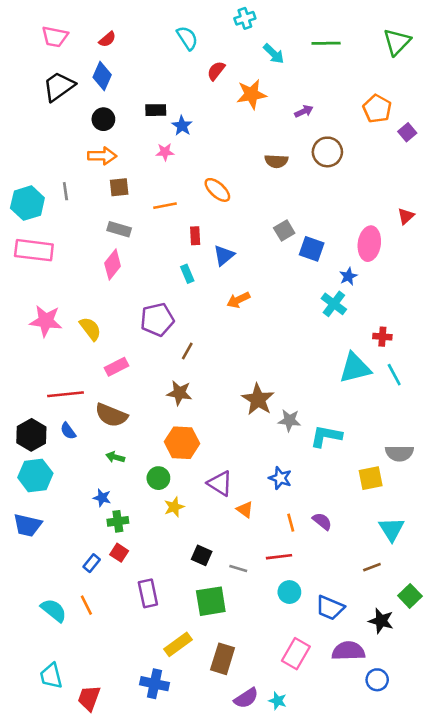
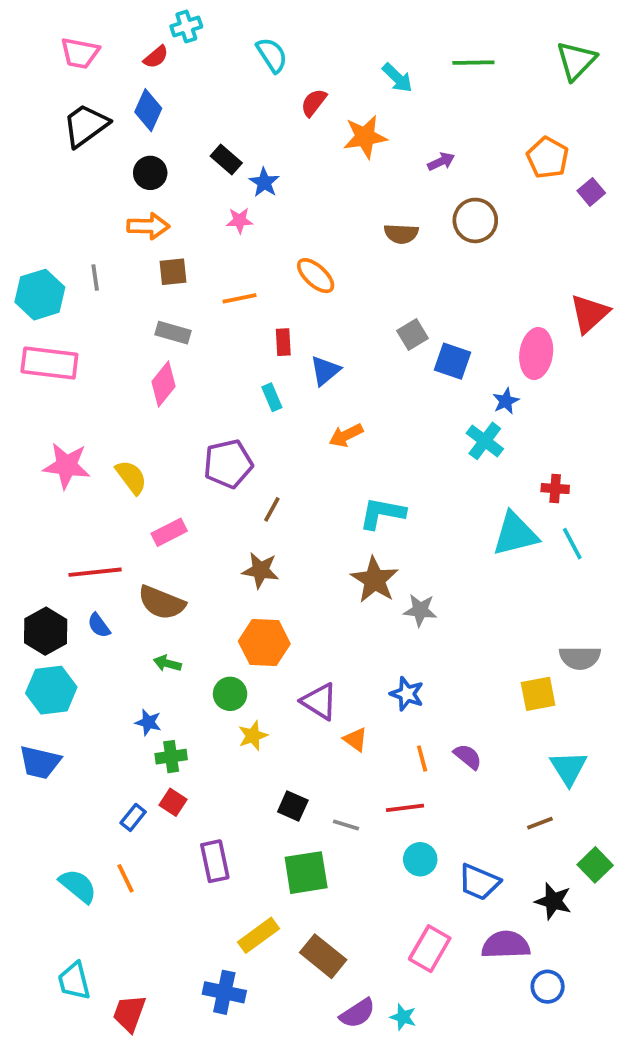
cyan cross: (245, 18) -> (186, 26), moved
black rectangle: (156, 110) -> (226, 160), turned 42
red triangle: (406, 216) -> (589, 314), size x1.6
cyan L-shape: (326, 436) -> (382, 513), moved
brown rectangle: (223, 659) -> (323, 956), turned -68

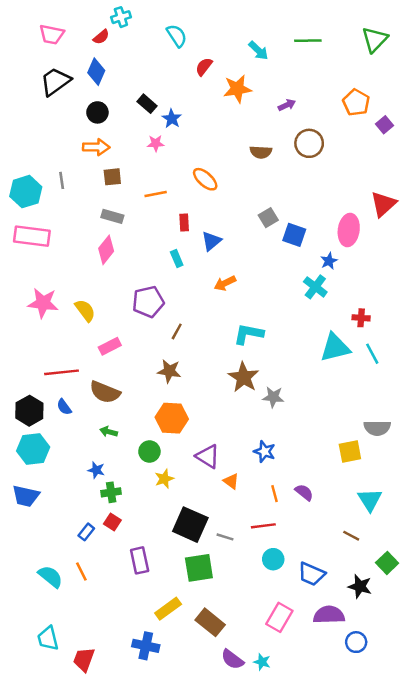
black square: (293, 806) -> (190, 525), size x1.8
brown line: (540, 823) -> (351, 536), turned 49
purple semicircle: (357, 1013) -> (232, 659), turned 70

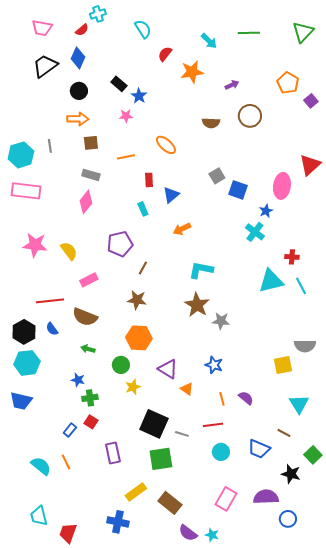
blue trapezoid: (312, 574) -> (259, 449), moved

